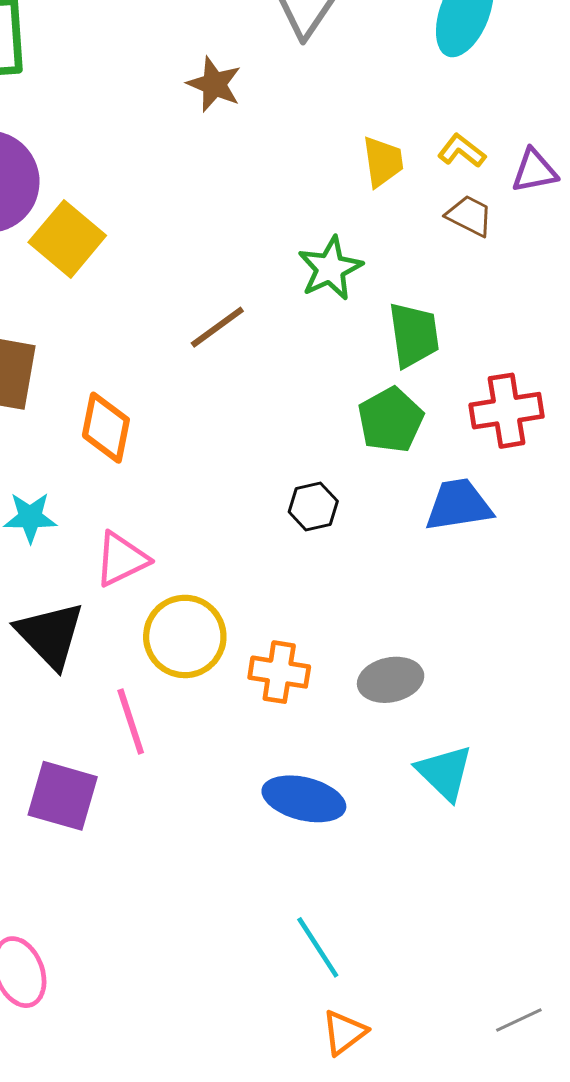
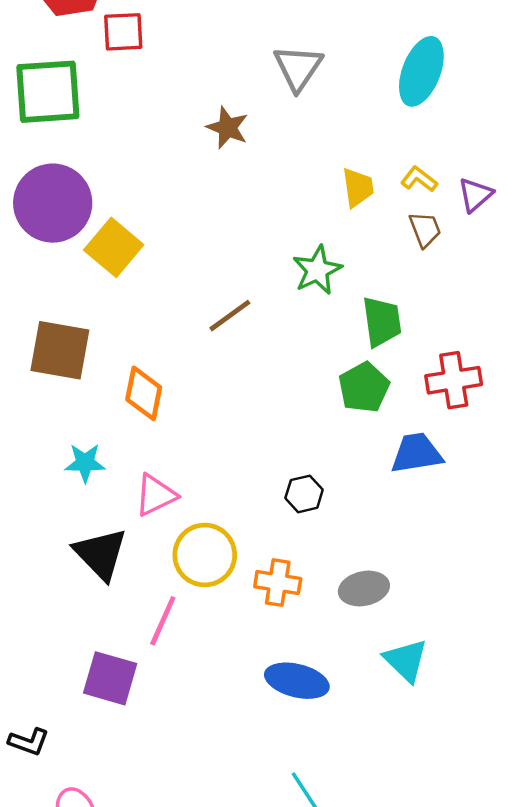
purple triangle: (534, 171) -> (475, 195), turned -30
brown trapezoid: (469, 216) -> (425, 229), turned 42
black hexagon: (313, 507) -> (304, 494), moved
pink line: (131, 722) -> (163, 621), turned 42

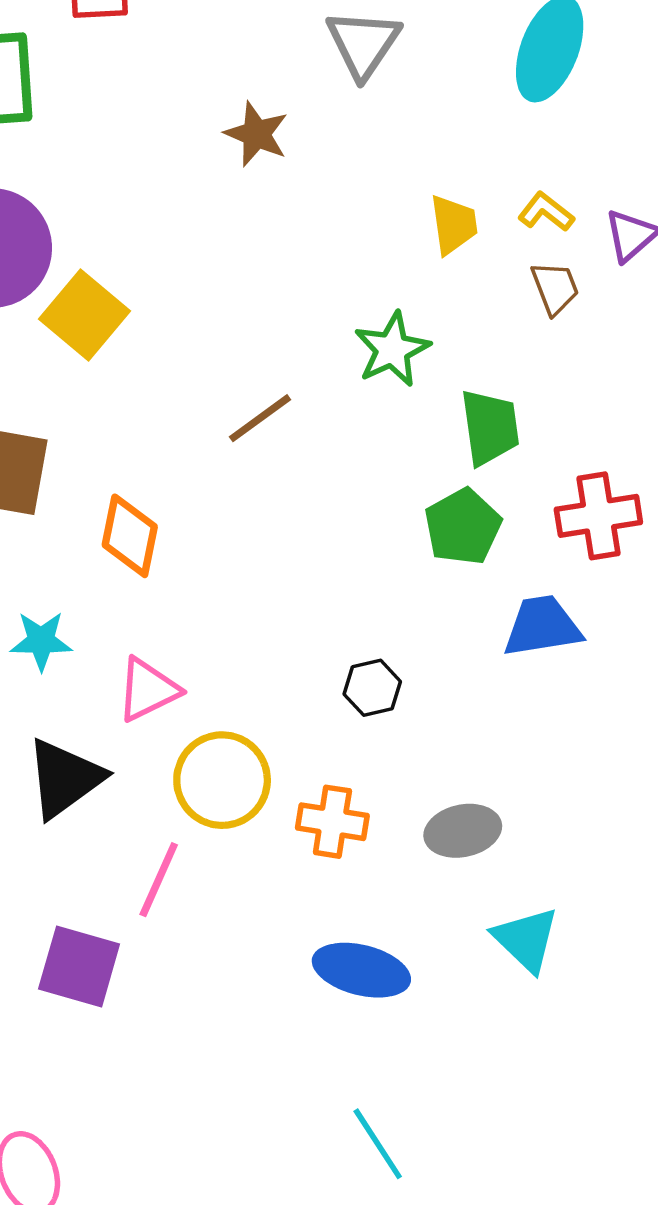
black triangle: (101, 554) -> (65, 778), turned 38

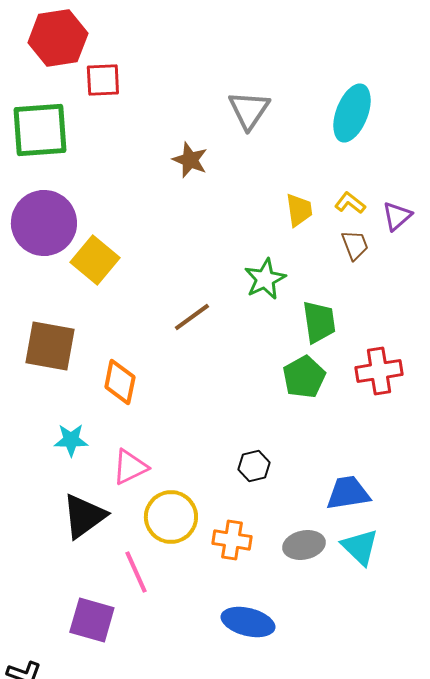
blue trapezoid: (542, 626) -> (348, 493), moved
pink line: (159, 880) -> (136, 572), turned -48
cyan triangle: (526, 939) -> (360, 547), moved

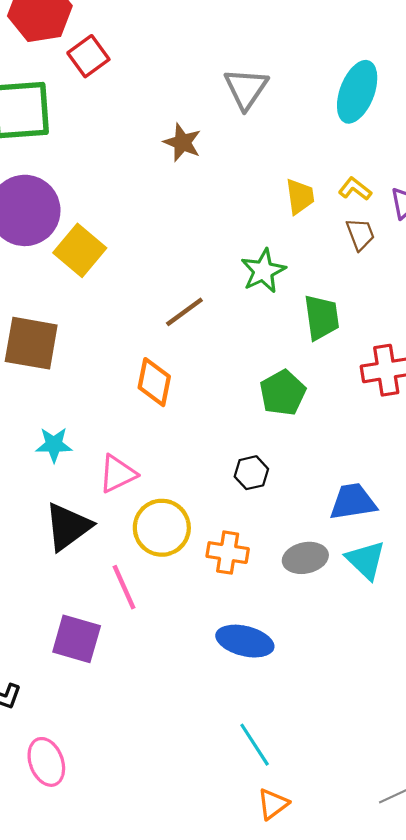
red square: (103, 80) -> (88, 56), turned -33
green pentagon: (304, 377) -> (283, 393), moved
orange diamond: (120, 382) -> (154, 382), moved

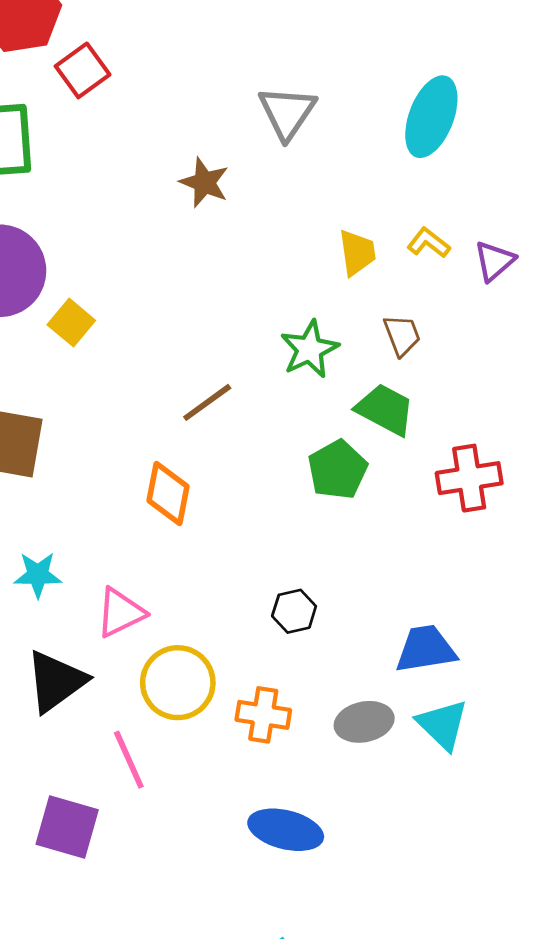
brown trapezoid: (360, 234) -> (402, 335), moved
yellow square: (80, 250) -> (71, 323), size x0.7
green trapezoid: (322, 317) -> (385, 409), turned -54
green pentagon: (283, 393) -> (338, 470), moved

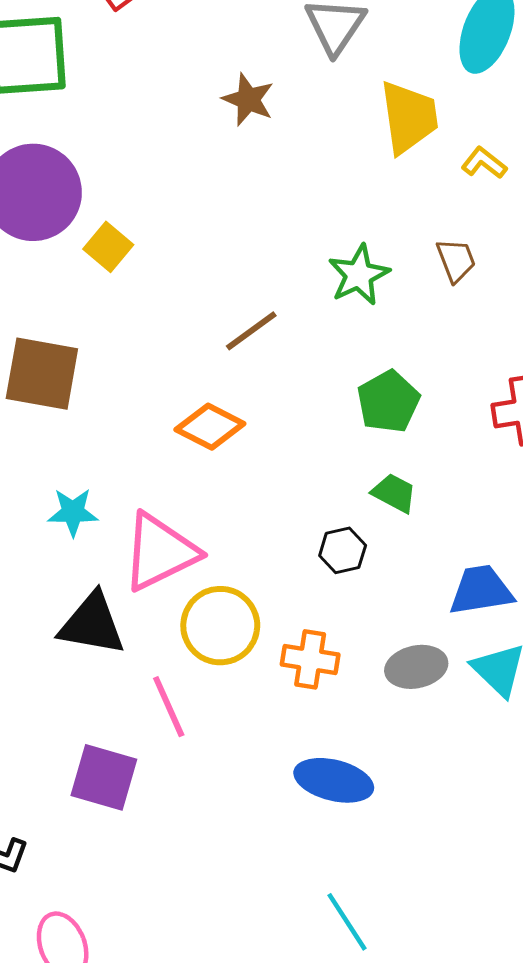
yellow trapezoid: (357, 253) -> (409, 117), moved, size x1.5
green trapezoid: (385, 409) -> (394, 493), moved, size x0.7
orange diamond: (168, 494) -> (210, 427), turned -74
pink triangle: (120, 613) -> (160, 552), size x1.5
black triangle: (56, 681) -> (92, 624), turned 46

